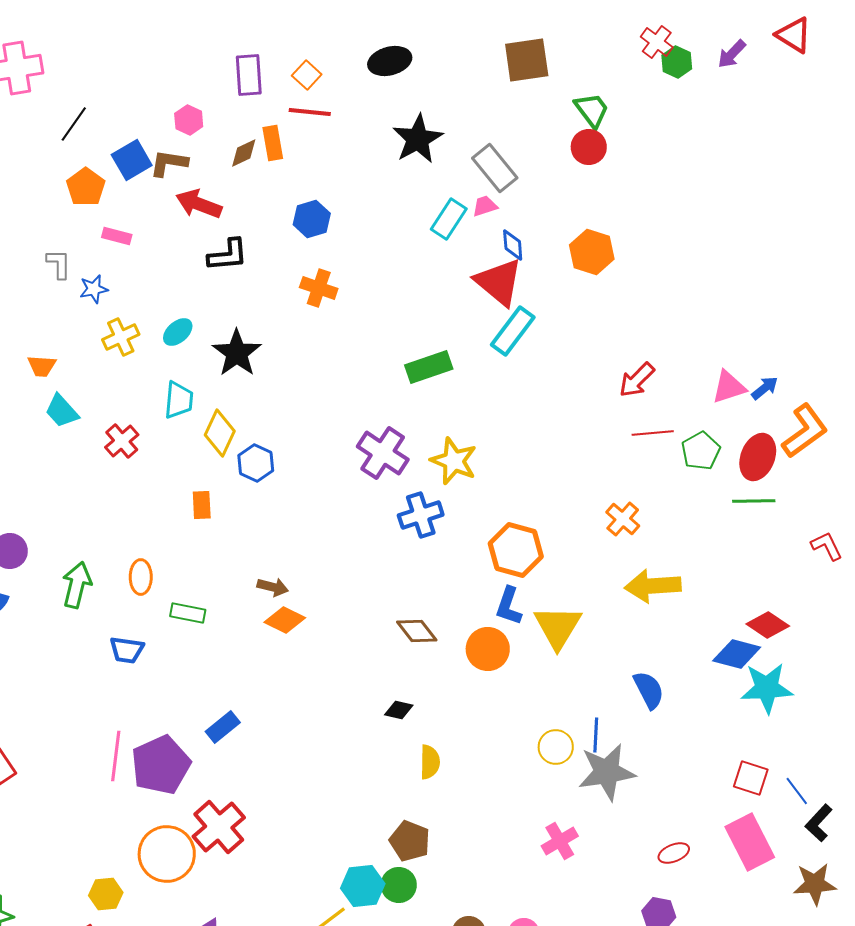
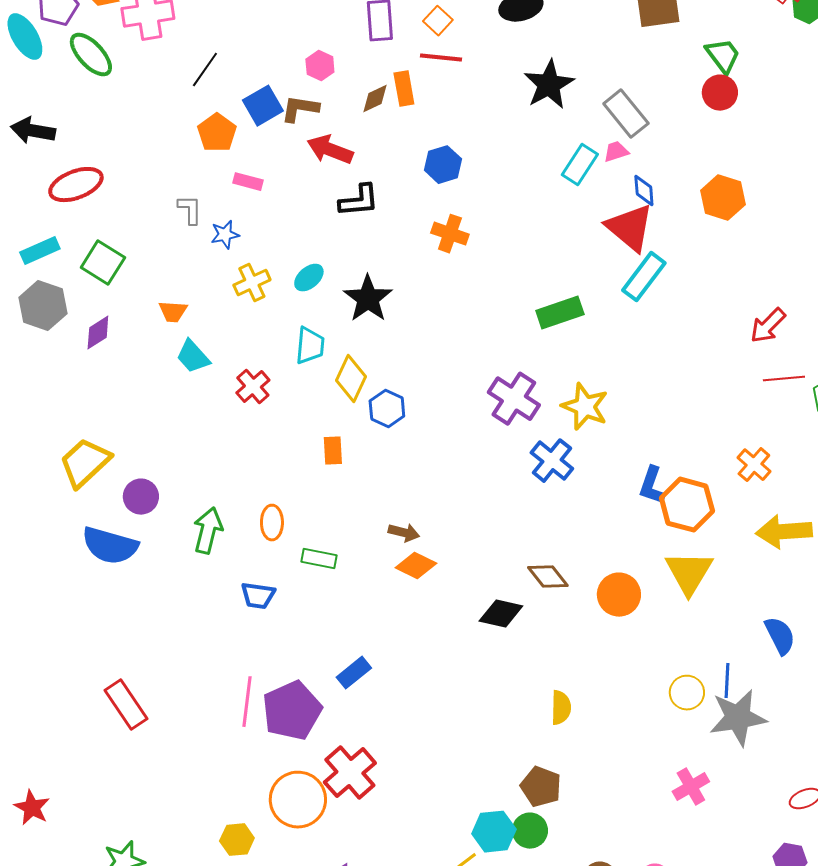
blue cross: (421, 515) -> (552, 461), turned -33
orange hexagon: (516, 550) -> (687, 505), moved
blue L-shape: (509, 606) -> (652, 486), moved
black diamond: (399, 710) -> (501, 614), moved, size x1.5

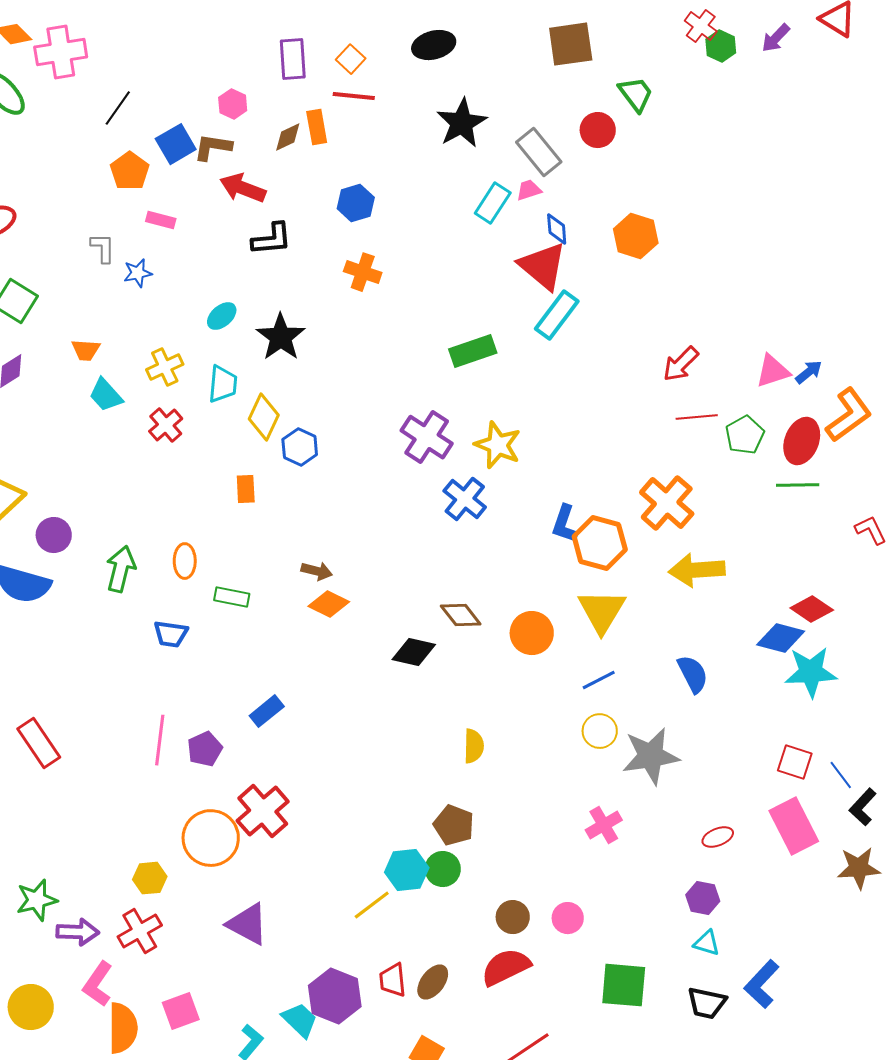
red circle: (720, 93) -> (598, 130), moved
yellow cross: (252, 283) -> (165, 367), moved
orange cross: (754, 465) -> (667, 503), size x1.6
blue line: (727, 681) -> (599, 680), moved, turned 60
purple pentagon: (292, 711) -> (205, 749), size x0.6

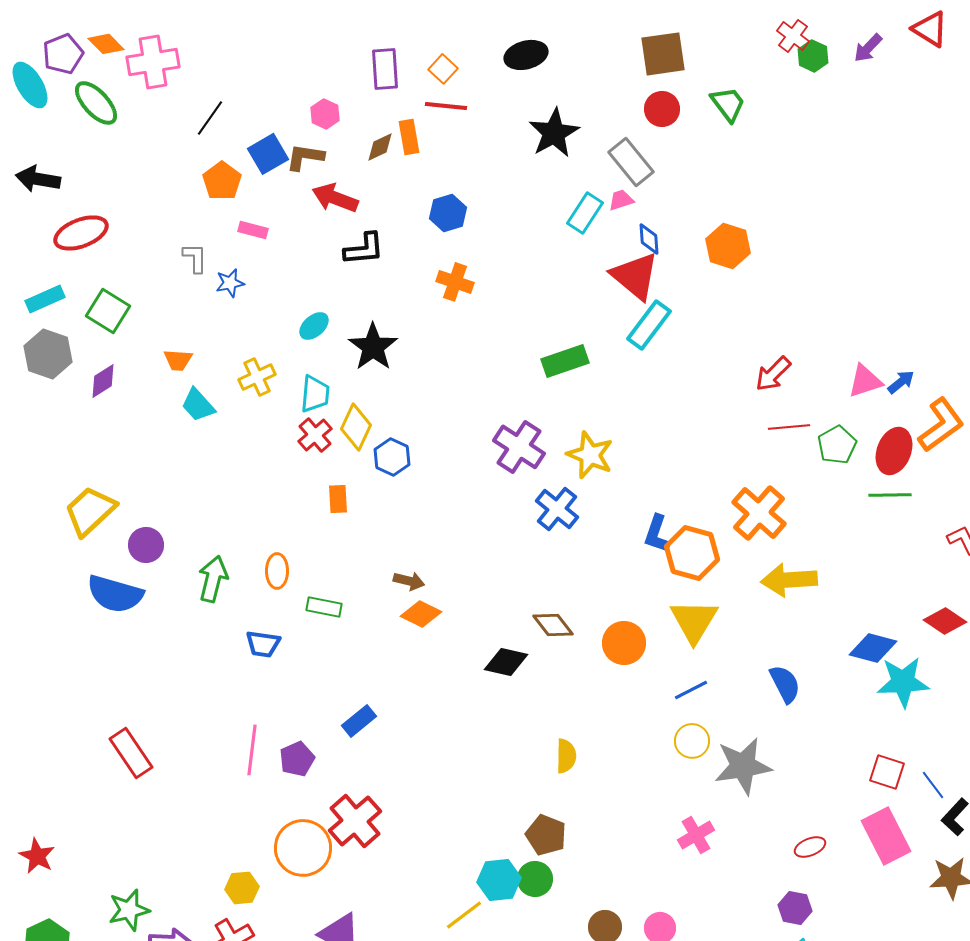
red circle: (598, 130) -> (662, 109), moved
red cross: (166, 425) -> (315, 435), moved
red diamond: (812, 609) -> (945, 621), moved

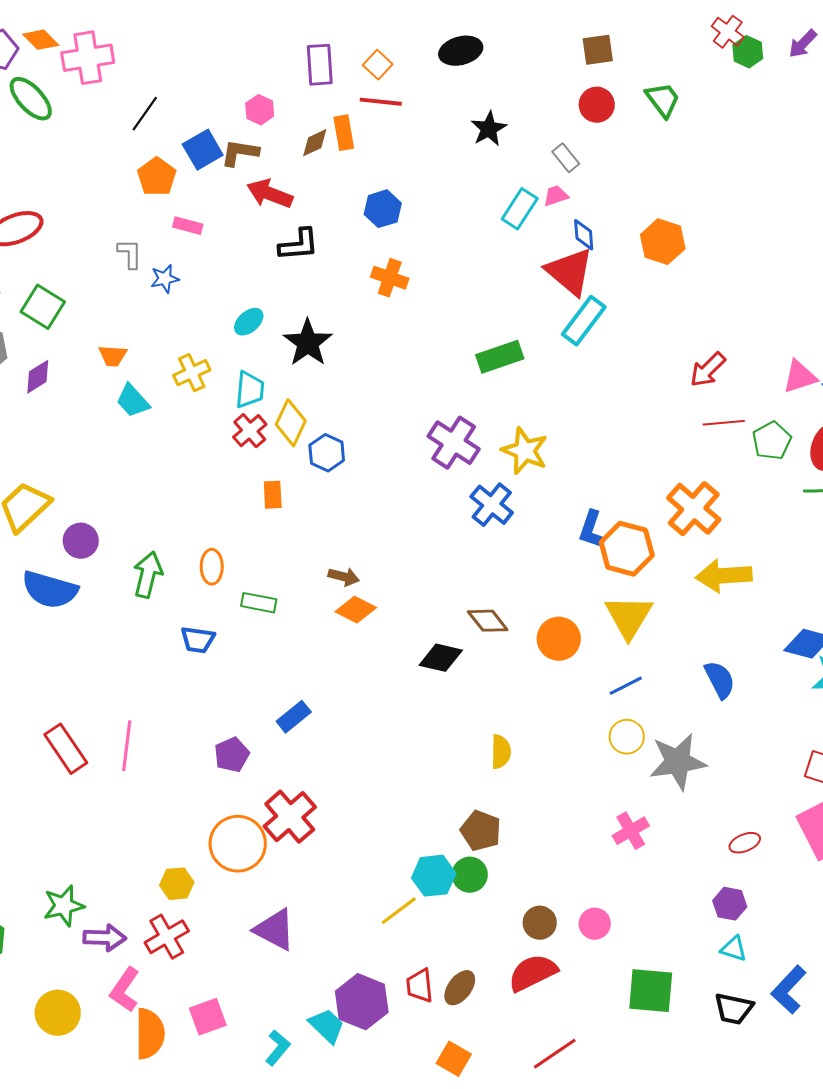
brown square: (663, 54) -> (598, 50), size x0.7
black star: (554, 133) -> (489, 129), size x0.7
gray rectangle: (631, 162) -> (566, 158), size x0.6
pink line: (252, 750) -> (127, 746), moved

